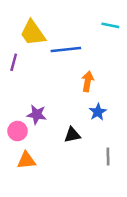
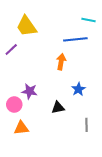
blue line: (66, 50) -> (75, 39), moved
purple line: (14, 62) -> (11, 50), turned 32
orange arrow: (88, 81) -> (61, 62), moved

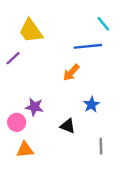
cyan line: (89, 20) -> (103, 24), turned 40
orange arrow: (61, 62) -> (71, 72), turned -147
black triangle: (58, 108) -> (68, 126), turned 32

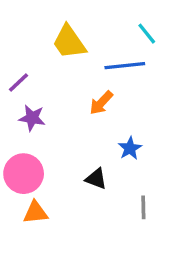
yellow trapezoid: (31, 31) -> (69, 42), moved
purple star: (34, 107) -> (32, 118), moved
pink circle: (17, 122) -> (24, 174), size x1.5

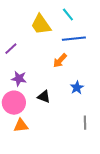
cyan line: (147, 34) -> (68, 15), moved
purple star: (32, 118) -> (19, 79), moved
black triangle: (96, 179) -> (44, 97), moved

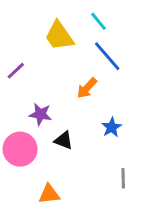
blue line: (74, 39) -> (107, 56), turned 55
purple star: (19, 79) -> (40, 114), moved
orange triangle: (21, 126) -> (49, 194), moved

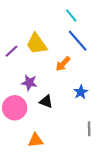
yellow trapezoid: (59, 36) -> (37, 44), moved

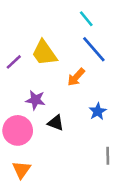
orange triangle: (36, 140) -> (21, 170), moved, turned -49

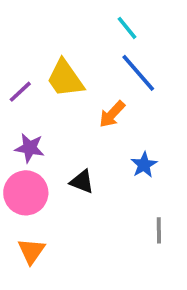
purple star: (35, 100) -> (30, 148), moved

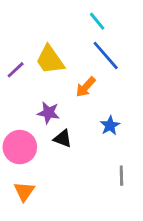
purple star: (30, 148) -> (48, 113), moved

